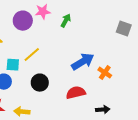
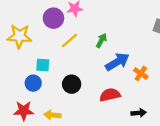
green arrow: (66, 21) -> (101, 40), moved
yellow line: (32, 55) -> (69, 40), moved

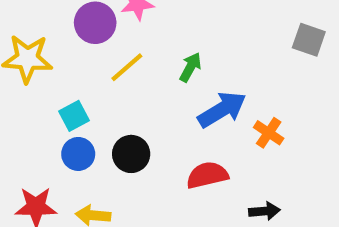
cyan square: (43, 65) -> (74, 116), turned -32
blue circle: (33, 83) -> (78, 154), moved

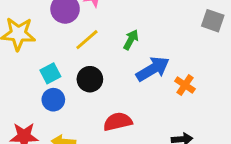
black circle: (131, 154) -> (90, 79), moved
red semicircle: (207, 175) -> (118, 122), moved

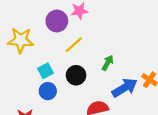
green arrow: (131, 40) -> (108, 63), moved
blue arrow: (153, 69) -> (125, 88), moved

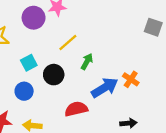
yellow line: (74, 45) -> (68, 43), moved
cyan square: (46, 71) -> (29, 63), moved

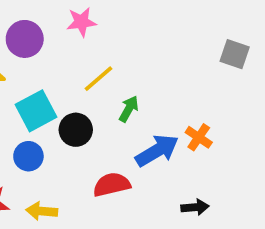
purple circle: (34, 18) -> (25, 39), moved
cyan square: (29, 63) -> (36, 111), size x1.5

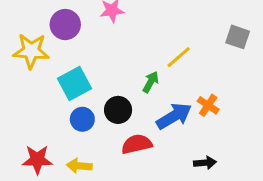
yellow line: (98, 79) -> (179, 57), moved
black circle: (76, 130) -> (118, 110), moved
blue circle: (28, 156) -> (82, 119), moved

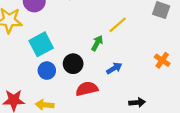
orange cross: (208, 105) -> (162, 60), moved
blue arrow: (174, 116) -> (114, 68), size x0.6

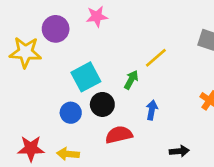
cyan square: (41, 44) -> (86, 77), moved
blue arrow: (114, 68) -> (152, 110), turned -49

